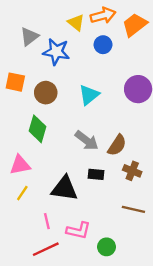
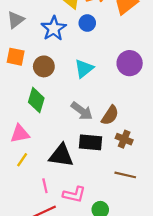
gray triangle: (29, 37) -> (16, 20), moved
blue circle: (103, 45) -> (87, 23), moved
blue star: (56, 52) -> (54, 28), turned 30
black rectangle: (96, 174) -> (90, 142), size x1.5

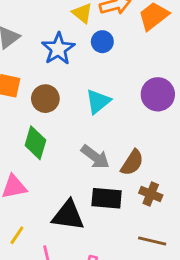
yellow line: (22, 160) -> (17, 235), moved

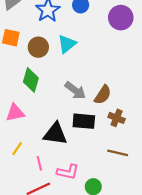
purple circle: (158, 94) -> (121, 18), moved
cyan triangle: (98, 101) -> (67, 44), moved

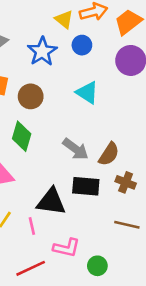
cyan triangle: (67, 44) -> (87, 93), moved, turned -48
pink line: (39, 163) -> (32, 226), moved

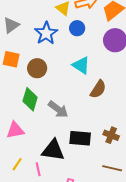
gray arrow: (76, 149) -> (58, 109), moved
brown semicircle: (109, 154) -> (98, 89), moved

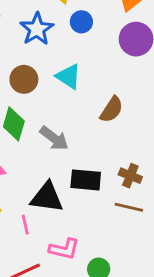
cyan triangle: (81, 65) -> (68, 76), moved
brown line: (112, 168) -> (129, 207), moved

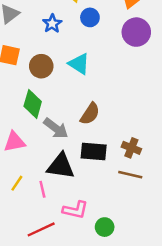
blue star: (37, 29) -> (52, 24), size x0.7
brown semicircle: (112, 110) -> (90, 114), moved
gray arrow: (54, 138) -> (56, 128), moved

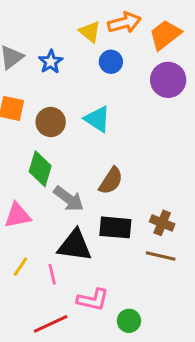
blue star: (52, 24) -> (51, 62), moved

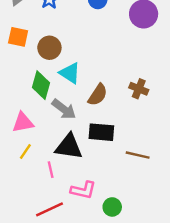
cyan triangle: (97, 119) -> (70, 73), moved
brown cross: (162, 223) -> (139, 89), moved
yellow line: (21, 267) -> (25, 151), moved

